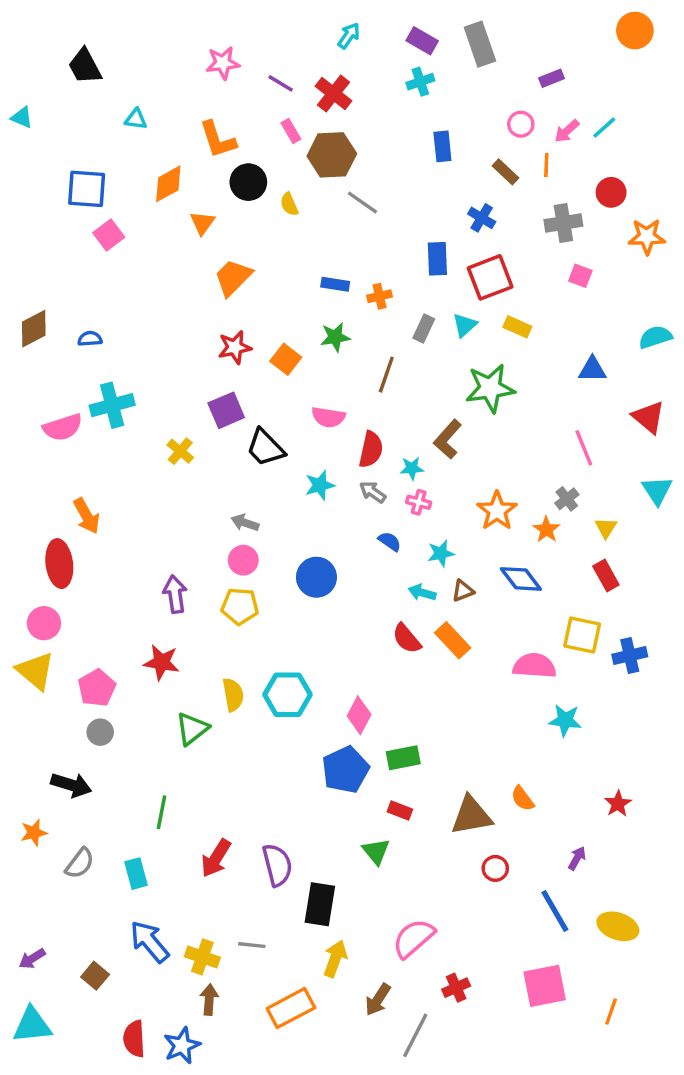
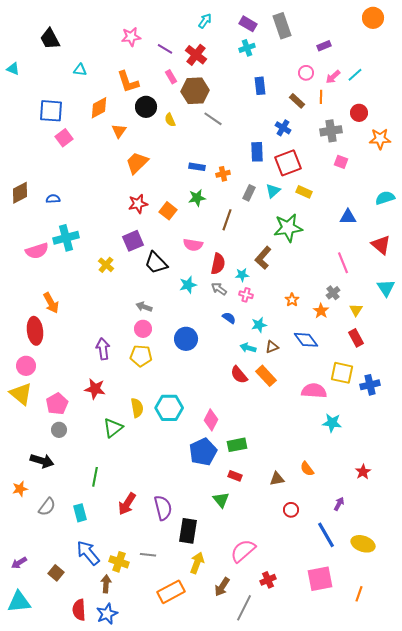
orange star: (497, 511) -> (292, 300), size x0.6
brown triangle: (471, 816) -> (277, 479), size x0.6
brown arrow: (209, 1000) -> (106, 584), moved

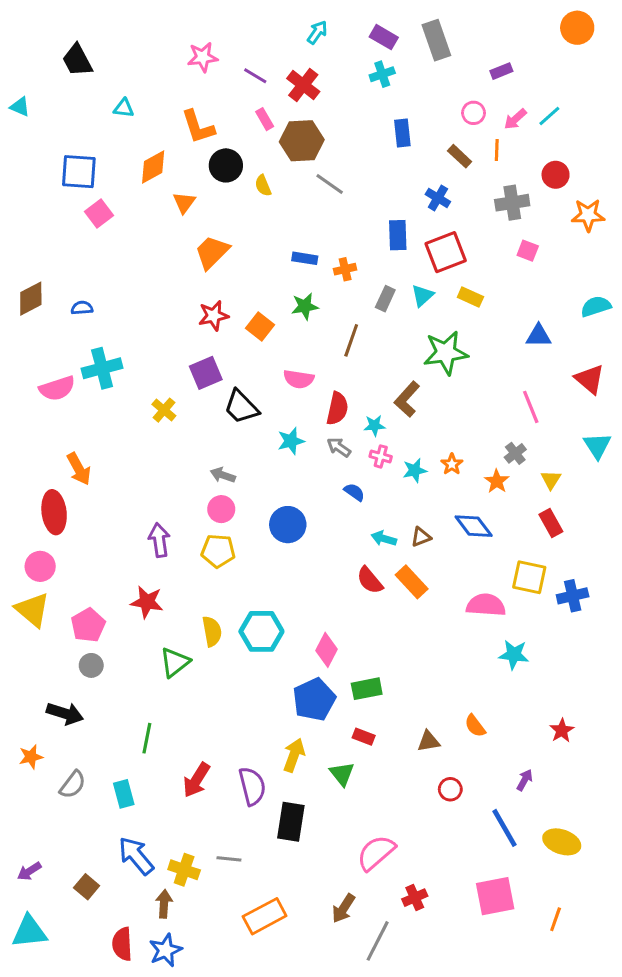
cyan star: (259, 325) -> (415, 470), moved
yellow arrow: (197, 563) -> (294, 755), moved

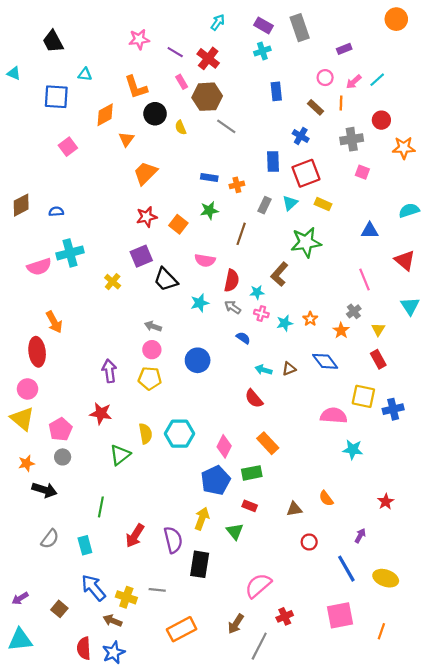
blue square: (79, 172) -> (56, 97), moved
orange rectangle: (412, 582) -> (268, 443), moved
orange star: (31, 757) -> (26, 463), moved
brown arrow: (164, 904) -> (113, 621), turned -72

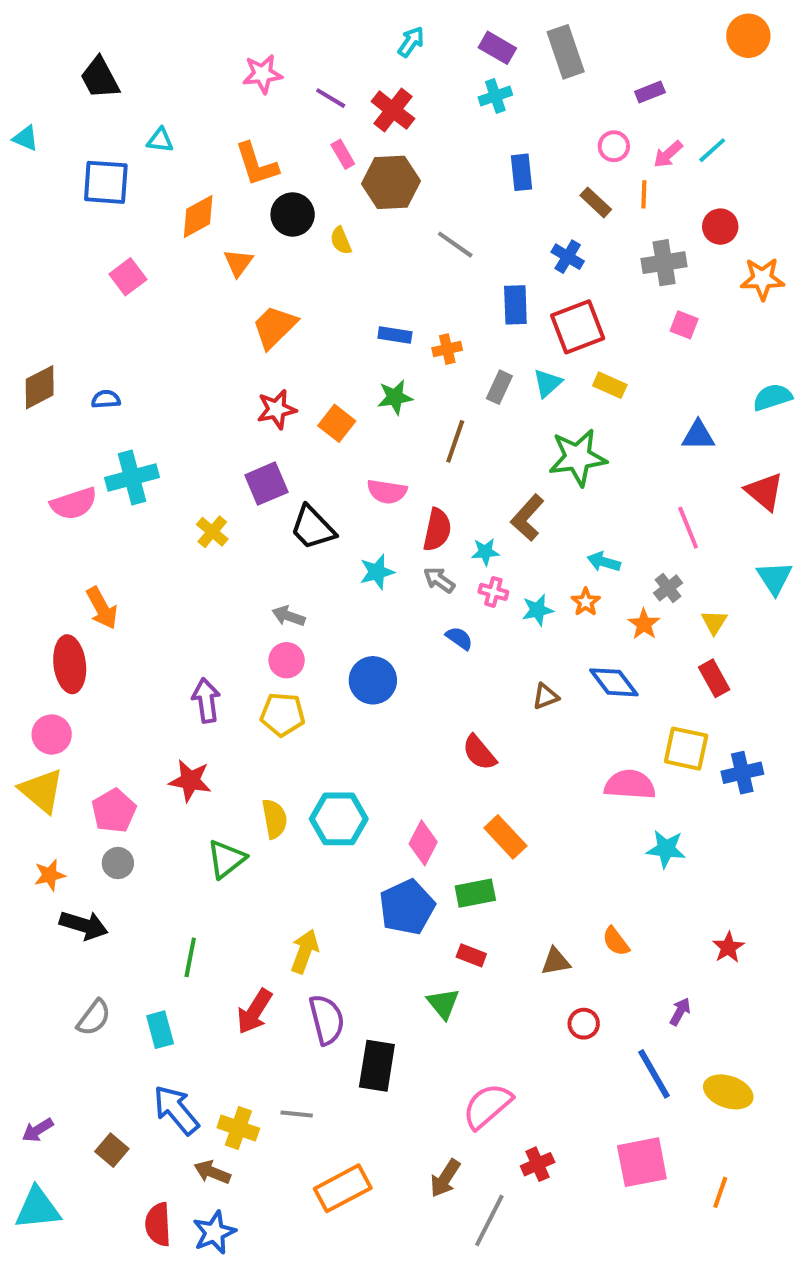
gray line: (226, 126) -> (455, 245), moved
cyan arrow: (263, 370) -> (604, 562), moved
yellow arrow: (202, 519) -> (305, 951), moved

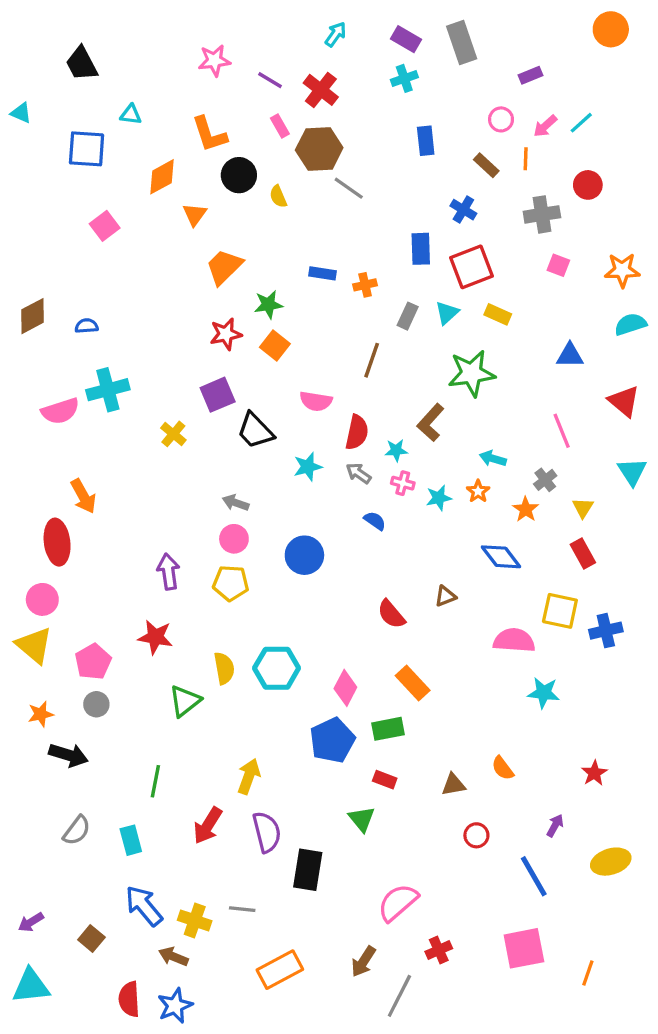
gray line: (455, 245) -> (349, 188), moved
orange star: (762, 279) -> (622, 270), moved
green star: (395, 397) -> (268, 305), moved
brown triangle: (546, 696) -> (445, 596), moved
yellow ellipse: (728, 1092) -> (611, 862), moved, turned -36

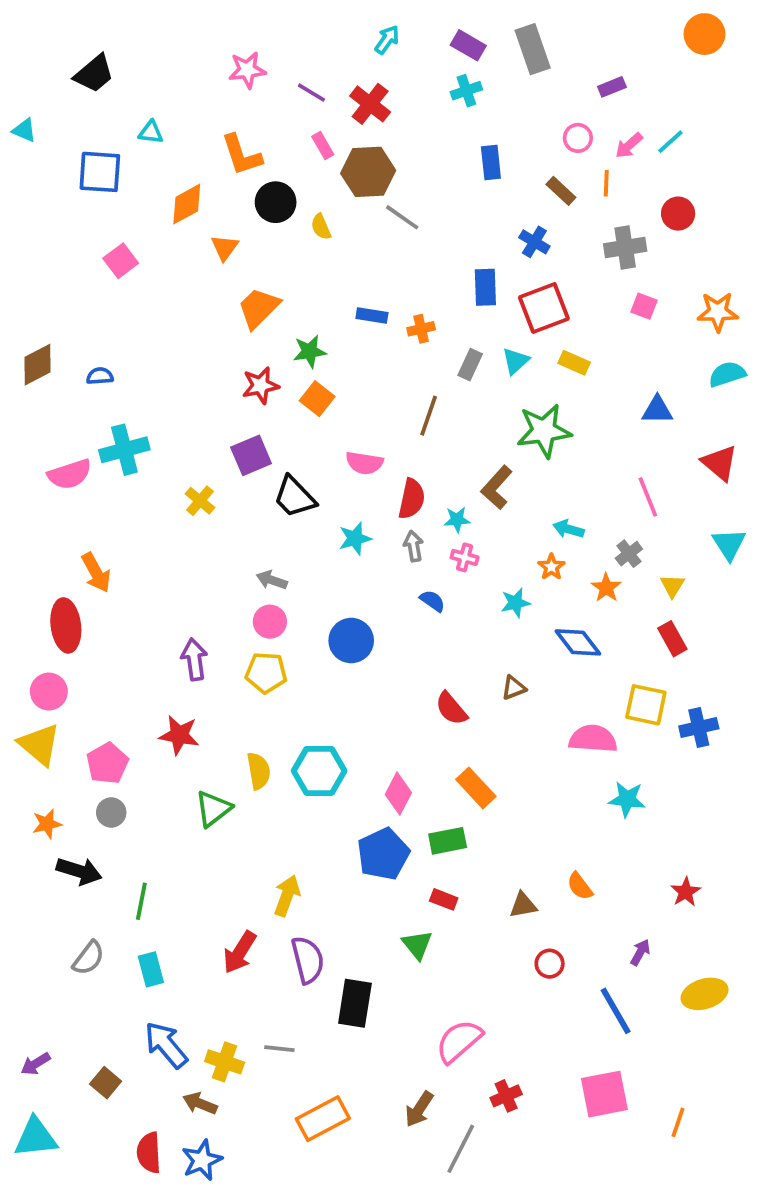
black trapezoid: (82, 64) -> (94, 74), turned -102
gray arrow: (358, 473) -> (414, 546), turned 45
cyan star: (439, 498) -> (516, 603), moved
green line: (155, 781) -> (141, 901), moved

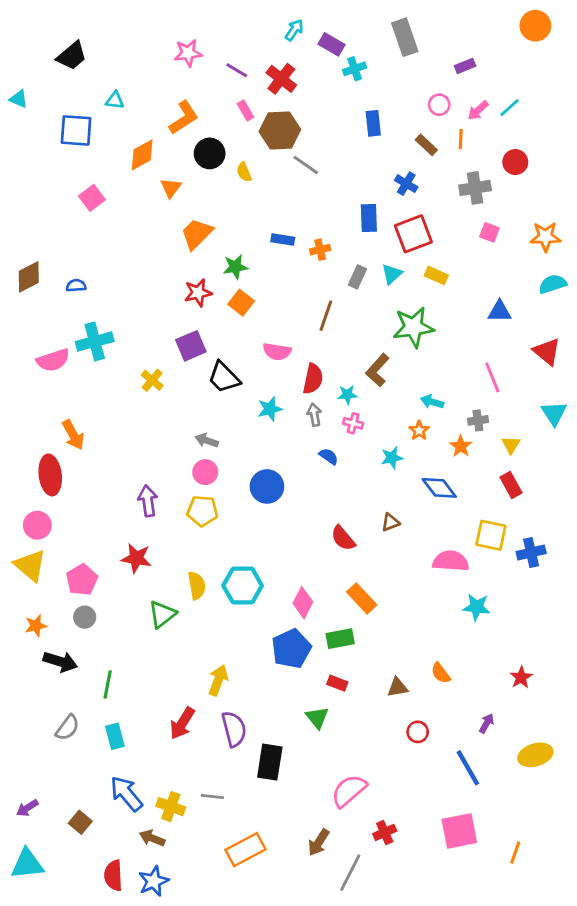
purple rectangle: (468, 45) -> (332, 44), moved
orange L-shape: (242, 155) -> (184, 118), turned -105
gray cross: (629, 554) -> (478, 420), turned 30

